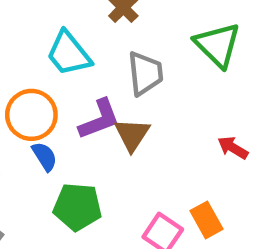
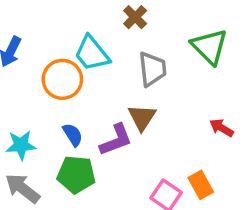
orange circle: (31, 115) -> (62, 79), moved
purple L-shape: (99, 119) -> (116, 140), moved
green pentagon: (77, 207) -> (76, 174), moved

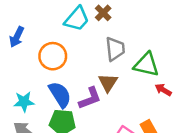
green triangle: (209, 47) -> (146, 65), moved, turned -32
cyan trapezoid: (92, 53) -> (77, 19), moved, turned -100
blue semicircle: (73, 135) -> (60, 95), size x1.6

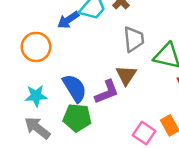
blue arrow: (17, 37) -> (68, 20), moved, turned 30
orange circle: (53, 56) -> (36, 47), moved

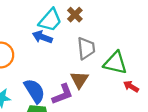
blue arrow: (68, 20) -> (42, 37), moved, turned 54

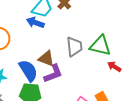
gray trapezoid: (86, 48) -> (74, 47), moved
brown triangle: (79, 80) -> (46, 59), moved, turned -42

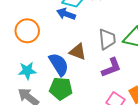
purple L-shape: (53, 74) -> (111, 68), moved

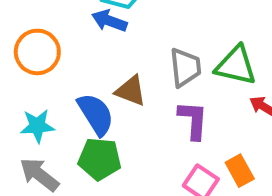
purple L-shape: (111, 68) -> (193, 120), turned -65

